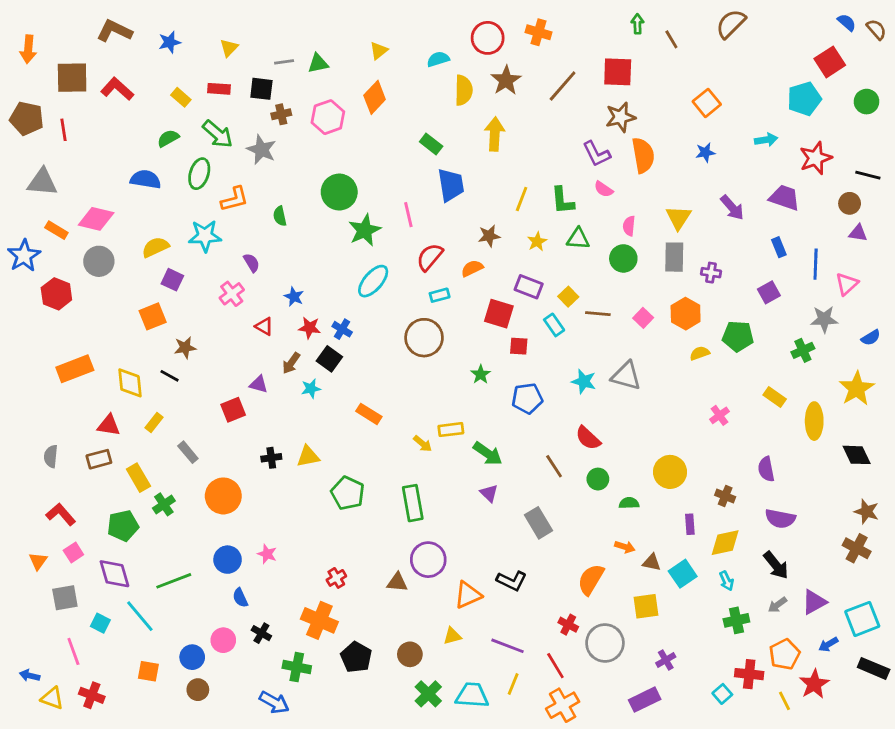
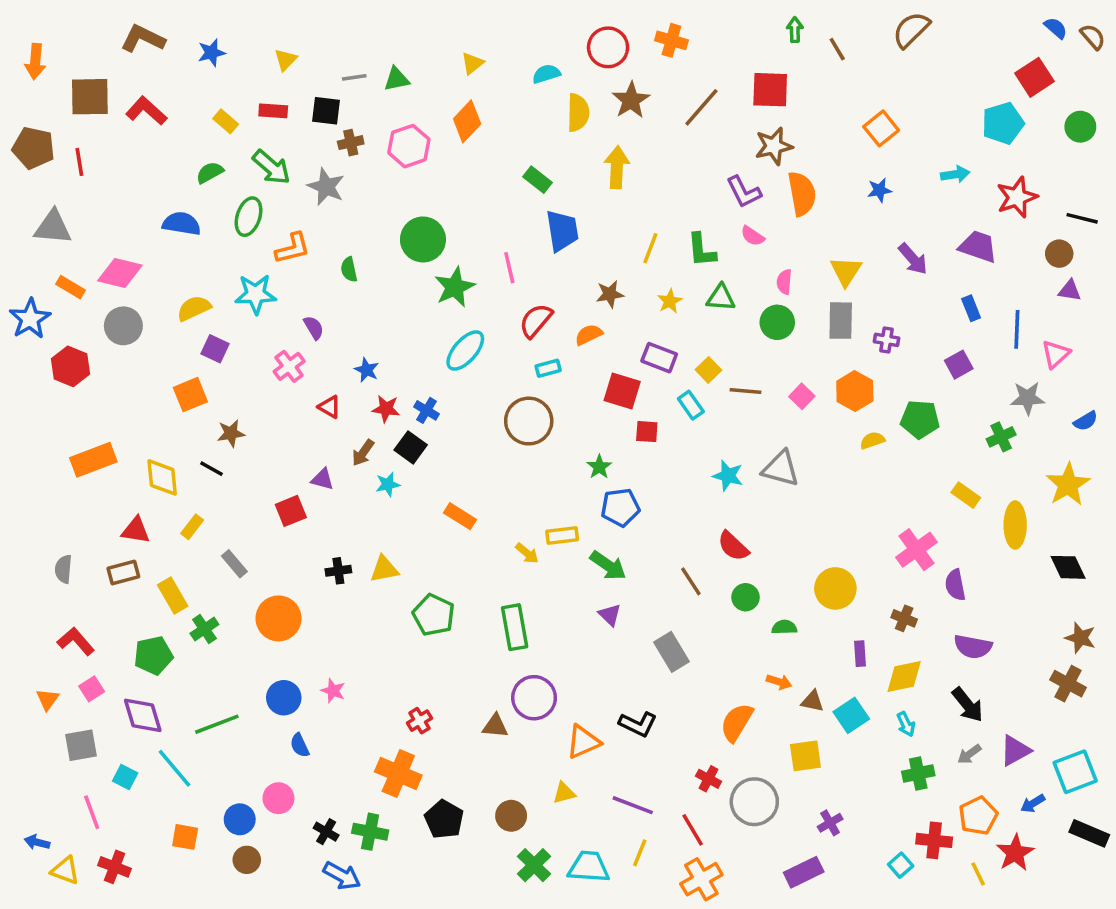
blue pentagon: (527, 398) -> (620, 507), moved
pink cross: (719, 415) -> (916, 550), moved, size x1.6
black cross: (261, 633) -> (326, 832), moved

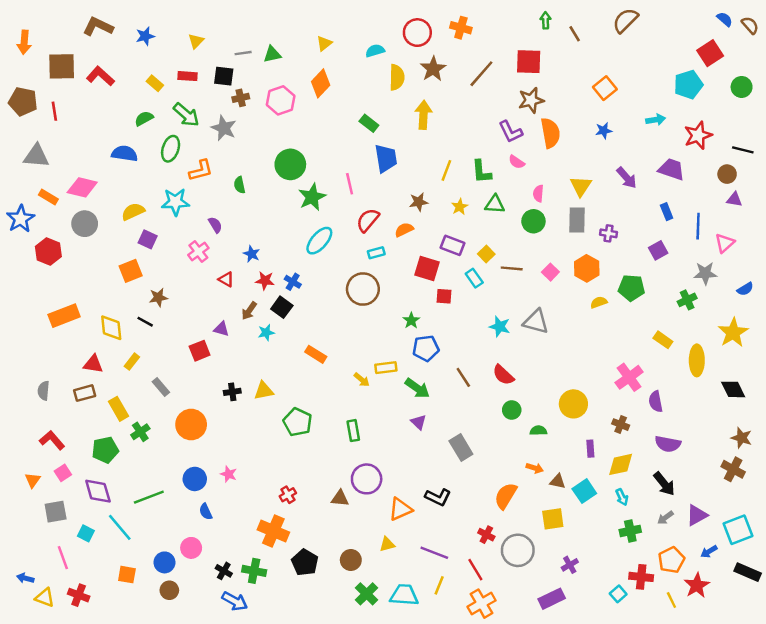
brown line: (691, 581) -> (463, 377), moved
green rectangle: (515, 627) -> (353, 431), size x0.7

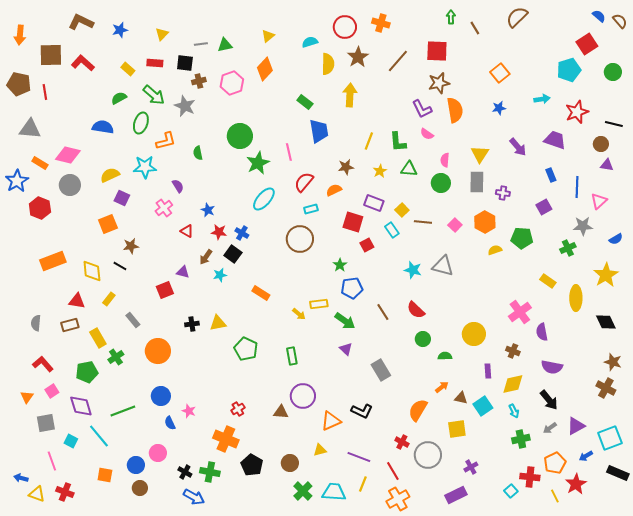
red square: (444, 296) -> (367, 245), turned -32
orange arrow: (535, 468) -> (442, 387), turned -56
pink star: (229, 474) -> (189, 411), moved

